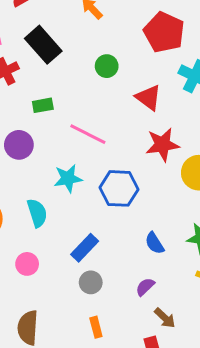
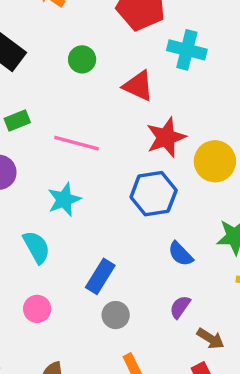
blue hexagon: (119, 188) -> (154, 194), moved

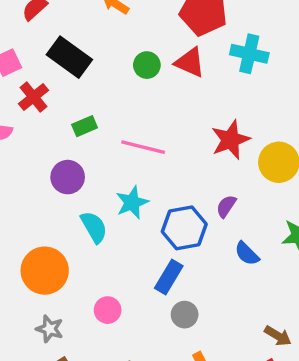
red triangle: (138, 86) -> (190, 62), moved
blue hexagon: (154, 194) -> (184, 228), moved
cyan semicircle: (36, 247) -> (94, 227), moved
purple semicircle: (180, 307) -> (226, 206), moved

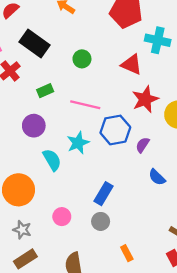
red triangle: (190, 62) -> (132, 64), moved
green circle: (147, 65) -> (82, 59), moved
blue hexagon: (184, 228) -> (115, 130), moved
gray circle: (185, 315) -> (101, 221), moved

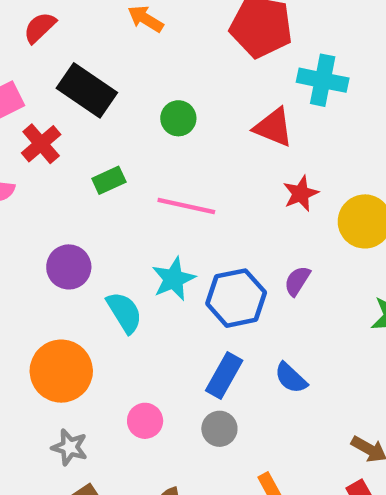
red star: (145, 99) -> (301, 193), size x0.7
purple circle: (34, 126) -> (69, 267), moved
blue hexagon: (115, 130) -> (236, 298), moved
blue semicircle: (157, 177) -> (291, 378), moved

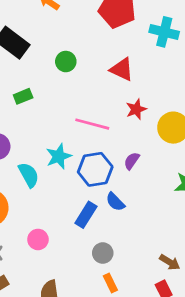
cyan cross: (323, 80) -> (164, 32), moved
pink line: (186, 206) -> (92, 124), moved
blue semicircle: (291, 378) -> (115, 202), moved
gray circle: (219, 429) -> (103, 253), moved

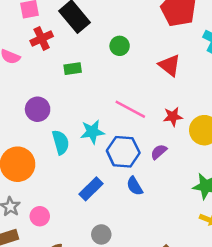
red star: (136, 109) -> (173, 117), moved
blue rectangle: (86, 215) -> (91, 189), moved
pink circle: (38, 239) -> (40, 216), moved
gray circle: (103, 253) -> (101, 234), moved

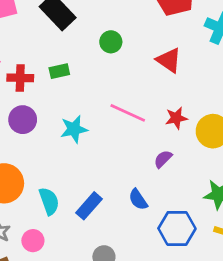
red cross: (42, 38) -> (20, 78), moved, turned 30
cyan star: (92, 132) -> (74, 129), moved
cyan semicircle: (61, 142) -> (49, 201), moved
blue hexagon: (123, 152) -> (177, 229), moved

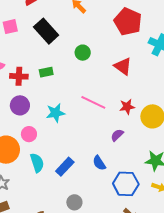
pink circle: (33, 241) -> (29, 134), moved

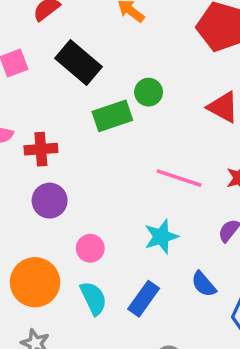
green rectangle: (46, 72) -> (112, 116), moved, size x1.5
cyan star: (55, 113) -> (161, 237), moved
pink circle: (29, 134) -> (90, 248), moved

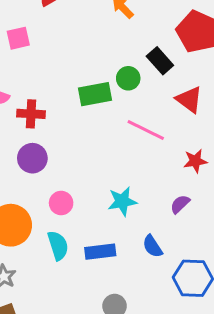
black rectangle: (79, 62) -> (160, 61), moved, size x0.7
pink line: (179, 178) -> (146, 130), moved
blue rectangle: (144, 299) -> (100, 252), turned 40

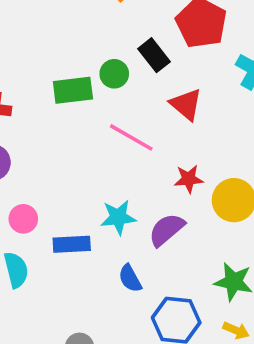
cyan star: (122, 201) -> (118, 217), moved
purple semicircle: (180, 204) -> (167, 230), size x1.5
blue rectangle: (100, 252) -> (72, 244), moved

